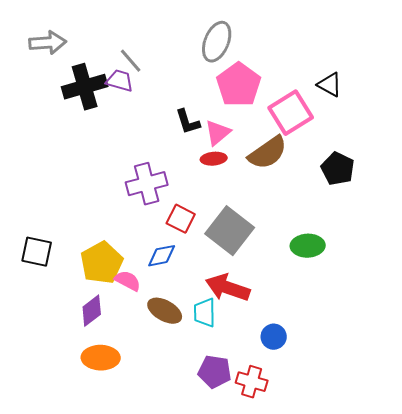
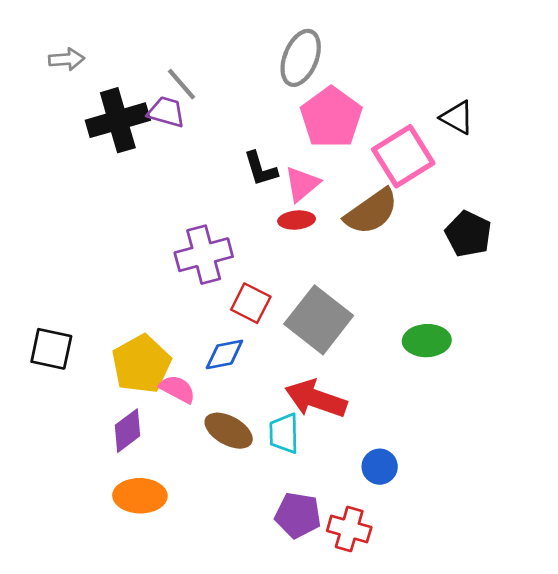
gray arrow: (48, 43) -> (67, 59), size x0.7

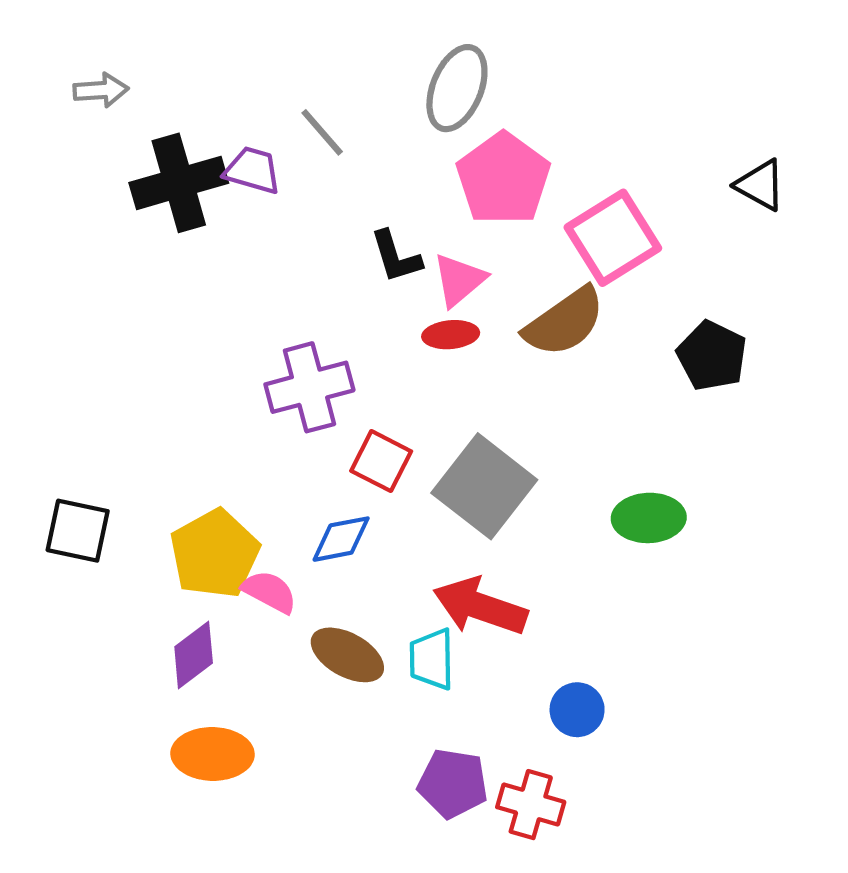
gray line: (182, 84) -> (322, 132), moved
black triangle: (457, 117) -> (760, 185), moved

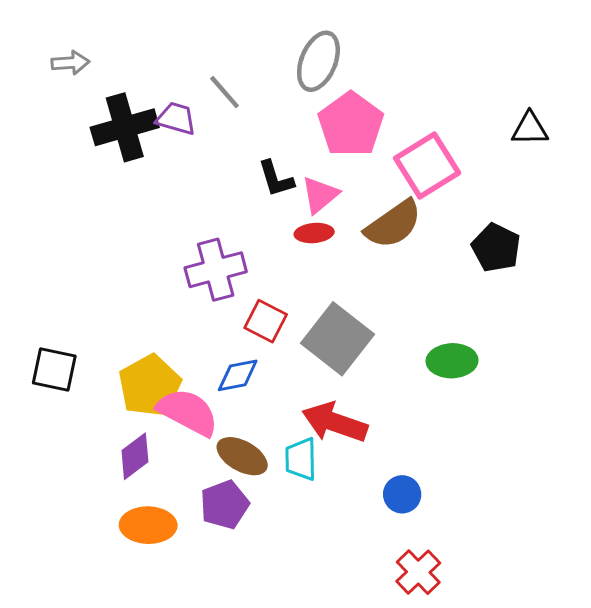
black triangle: (760, 185) -> (530, 129), turned -30
pink semicircle: (269, 592) -> (188, 412), size x1.6
purple pentagon: (453, 783) -> (225, 505), moved, turned -30
red cross: (531, 805) -> (418, 572), moved, turned 30

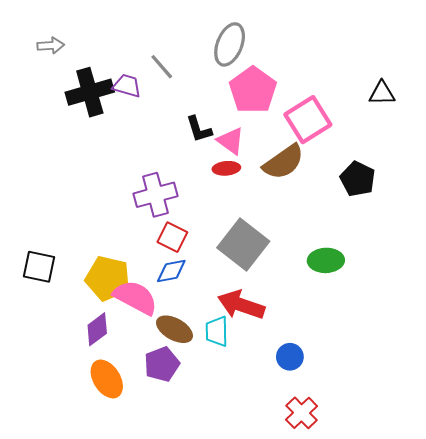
pink triangle: (320, 195) -> (231, 141), turned -44
red square: (266, 321) -> (172, 237), moved
yellow pentagon: (150, 386) -> (108, 278), turned -30
orange ellipse: (148, 525) -> (107, 379), turned 57

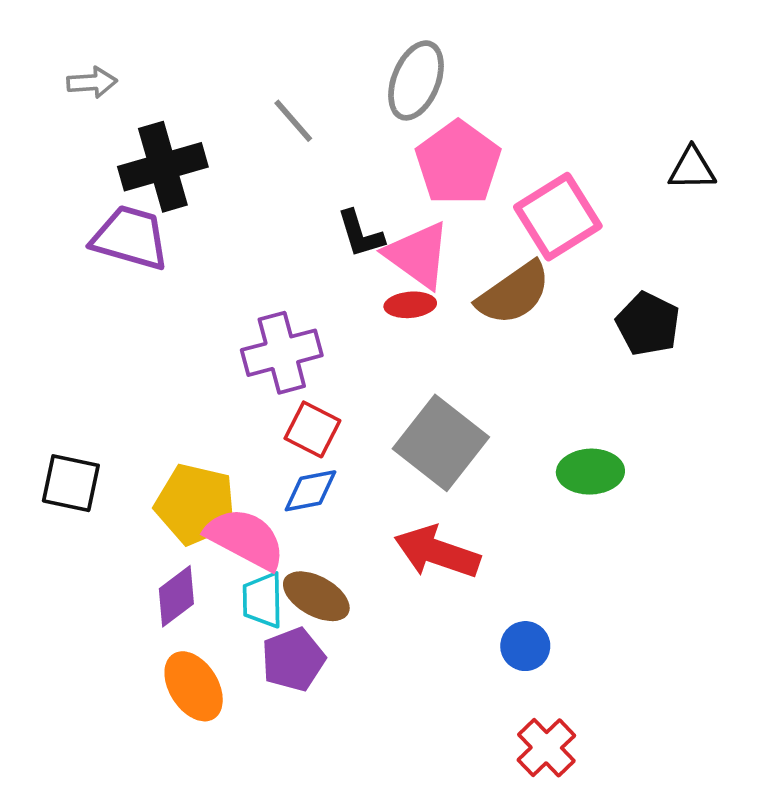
purple trapezoid: (127, 86) -> (130, 238), moved, size x1.5
pink triangle: (231, 141) -> (418, 255), size x1.4
cyan trapezoid: (217, 331) -> (263, 600), moved

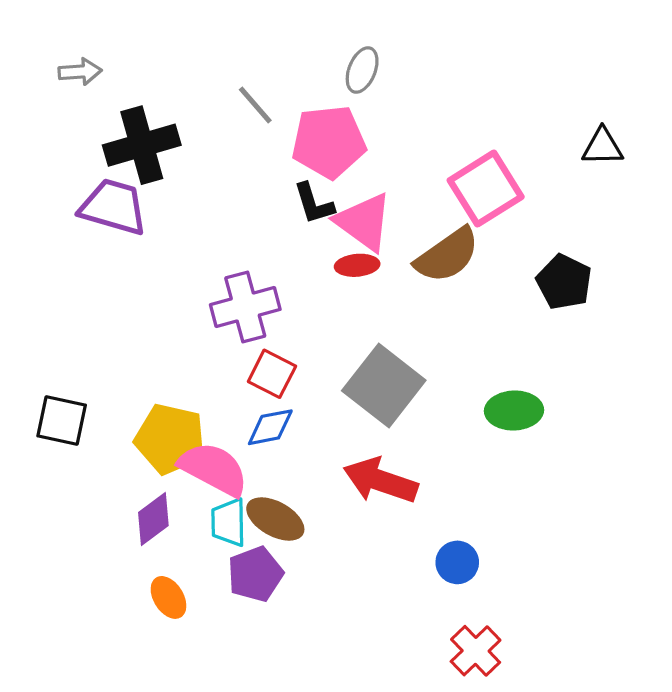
gray ellipse: (416, 80) -> (362, 70), size x0.7
pink pentagon: (458, 163) -> (329, 142), moved, turned 30
orange ellipse: (194, 686) -> (168, 597), size x0.7

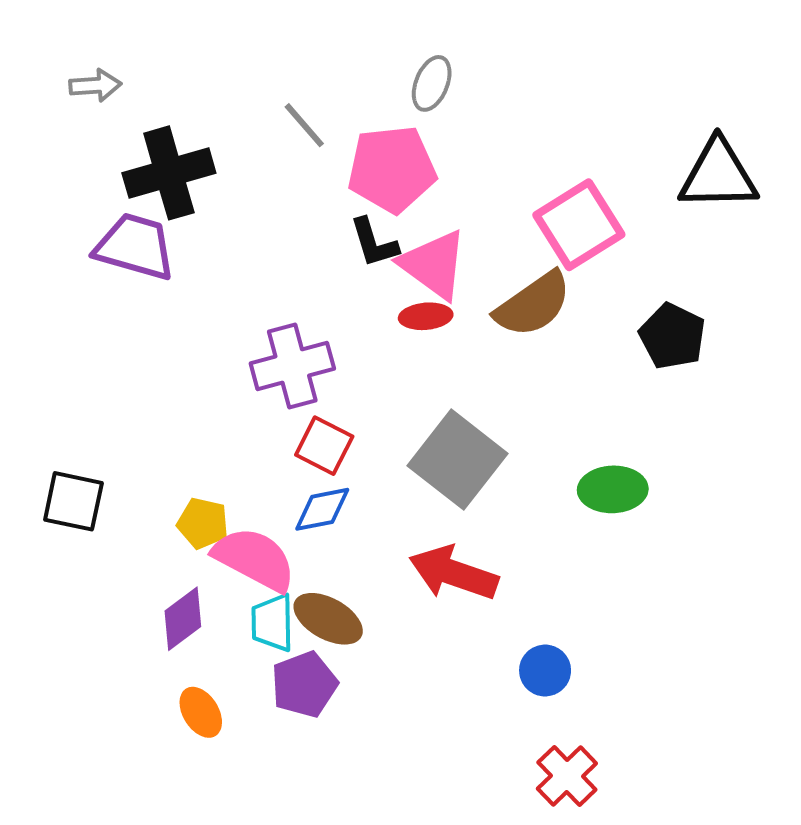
black triangle: (602, 147) -> (718, 175), size x1.6
yellow pentagon: (170, 439) -> (203, 523), size x0.6

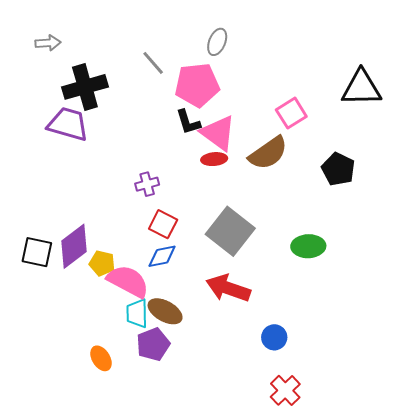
pink square: (579, 225) -> (291, 113), size x0.7
purple cross: (292, 366) -> (147, 184), size x0.6
purple diamond: (183, 619) -> (74, 246), moved, size x1.4

